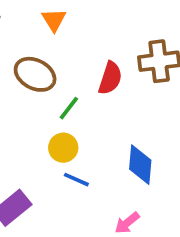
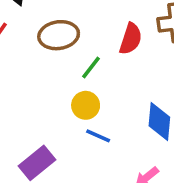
brown ellipse: (35, 74) -> (59, 35), turned -36

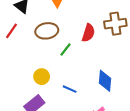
yellow circle: (86, 105) -> (42, 77), moved

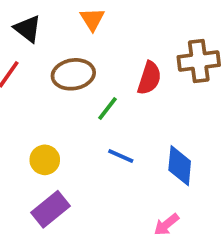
yellow circle: (42, 77) -> (45, 160), moved
blue line: (70, 89) -> (121, 156), moved

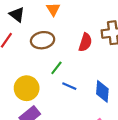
green line: (107, 109) -> (56, 68), moved
yellow circle: (45, 160) -> (27, 88), size x1.5

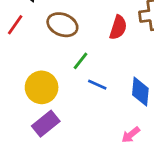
brown ellipse: (43, 40) -> (62, 25), turned 30

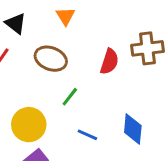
blue line: (97, 85) -> (87, 135), moved

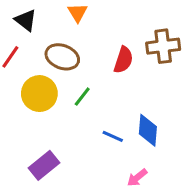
yellow circle: (29, 125) -> (39, 94), moved
blue line: (87, 135) -> (113, 136), moved

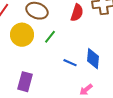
purple rectangle: (44, 165) -> (25, 82), turned -36

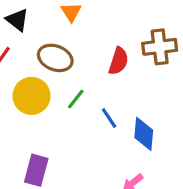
blue line: (70, 63) -> (109, 118), moved, turned 32

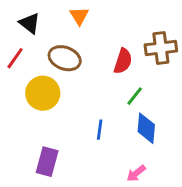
green line: (76, 99) -> (135, 96), moved
blue line: (109, 118) -> (100, 130), moved, turned 42

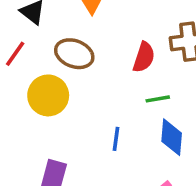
green line: (135, 96) -> (158, 99), turned 42

